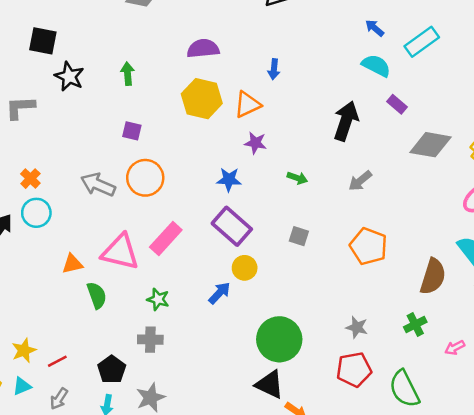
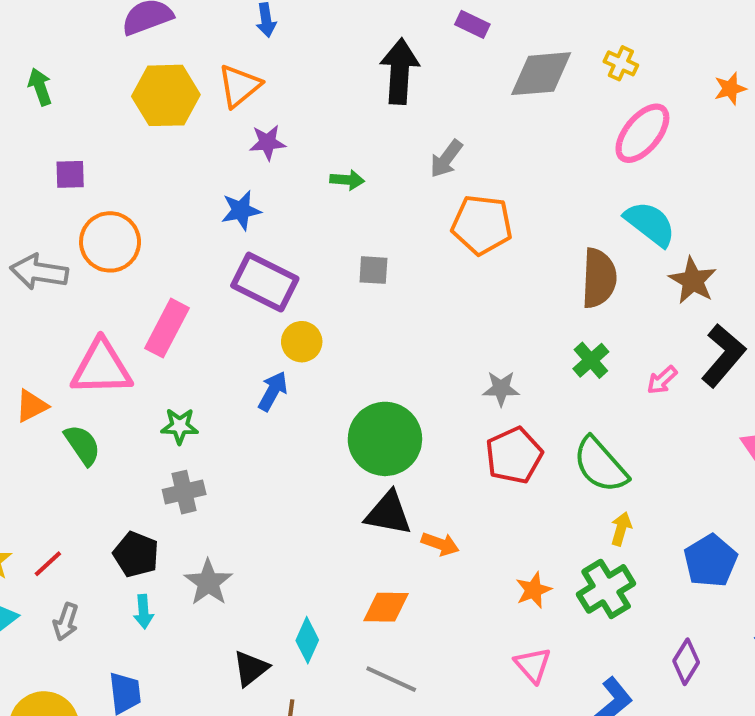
orange pentagon: (369, 246) -> (482, 225), moved

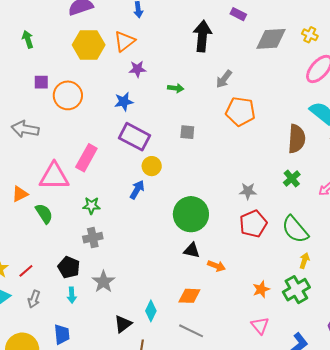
orange circle: (110, 242) -> (68, 95), moved
black triangle: (388, 513) -> (192, 250), size x0.7

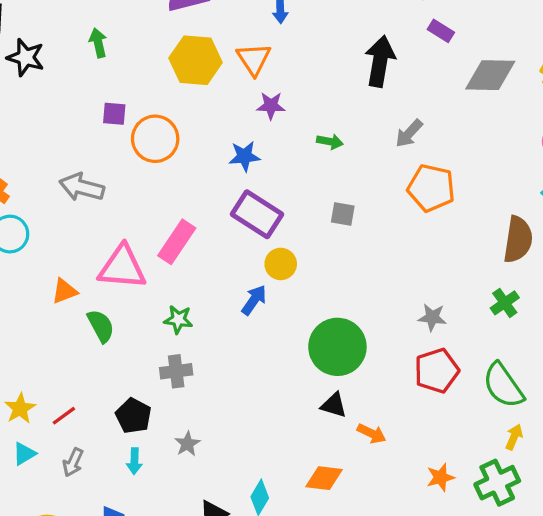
orange triangle: (124, 41) -> (254, 59), turned -30
gray star: (103, 282) -> (187, 444), size x0.7

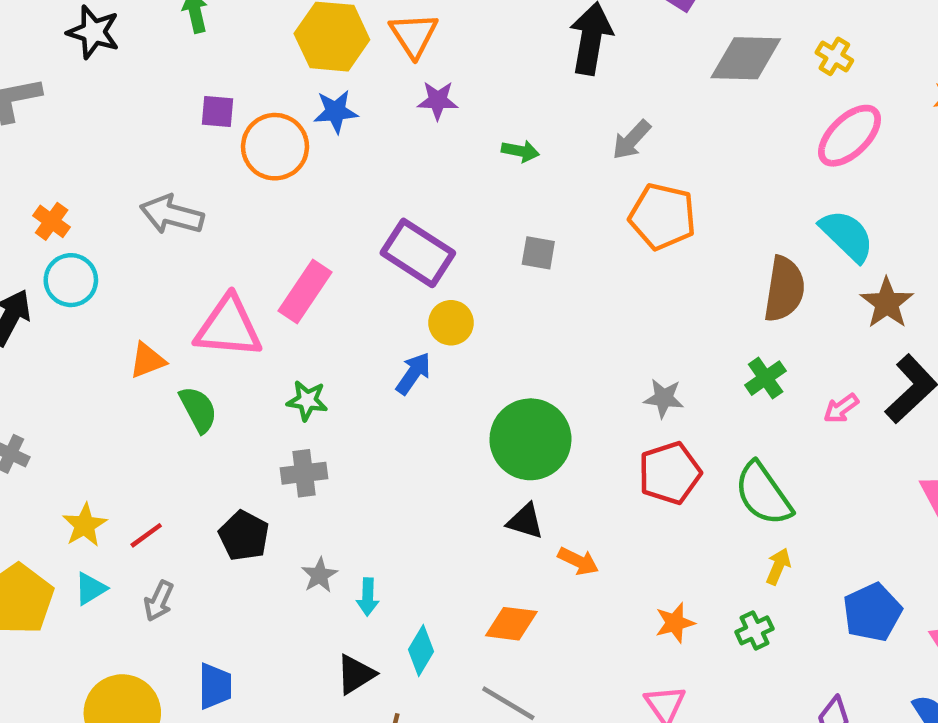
blue star: (244, 156) -> (336, 111), moved
cyan arrow: (134, 461) -> (368, 597), moved
green cross: (497, 483) -> (754, 630), size x0.6

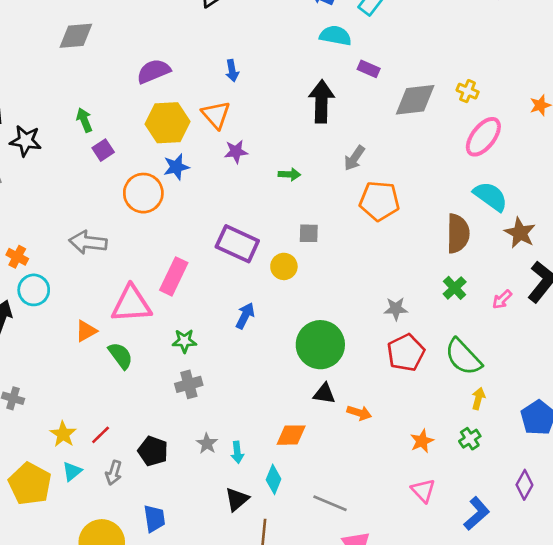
purple square: (218, 111) -> (103, 150), moved, turned -30
yellow circle: (451, 323) -> (284, 266), moved
black pentagon: (244, 536) -> (153, 451), moved
orange diamond: (511, 624) -> (291, 435), moved

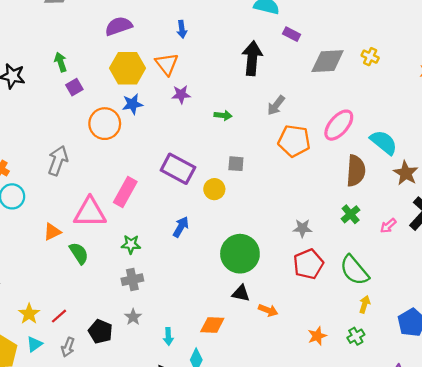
pink ellipse: (483, 137) -> (339, 125), moved
gray arrow: (88, 242) -> (58, 161), turned 100
gray star: (207, 444) -> (133, 317), moved

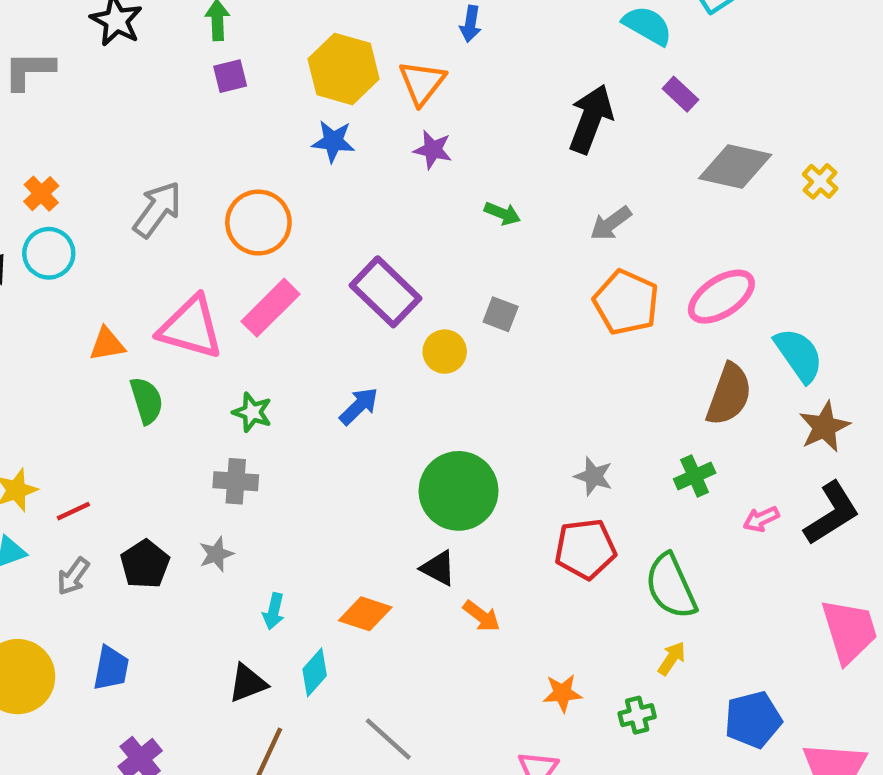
orange circle: (105, 124) -> (258, 223), moved

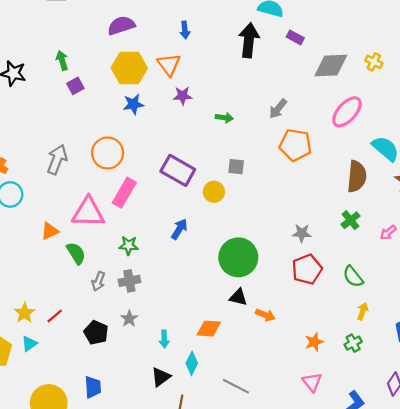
black arrow: (591, 119) -> (249, 40), moved
pink ellipse: (721, 297) -> (347, 112), moved
gray arrow: (73, 576) -> (98, 281), moved
green semicircle: (671, 586) -> (353, 277), size x0.7

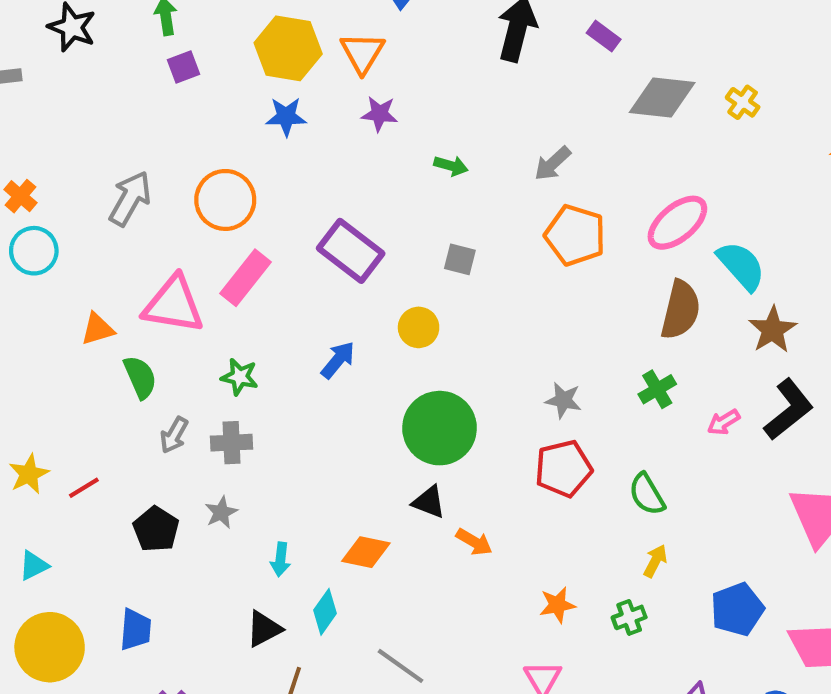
pink ellipse: (347, 112) -> (677, 223), moved
yellow circle: (214, 192) -> (419, 327), moved
cyan triangle: (29, 344) -> (34, 565), moved

